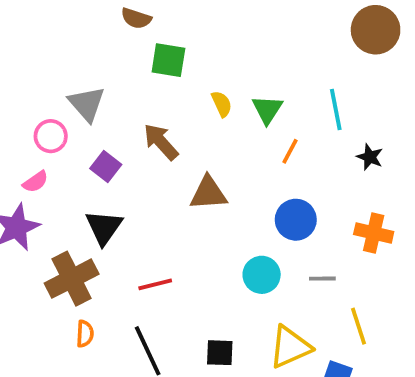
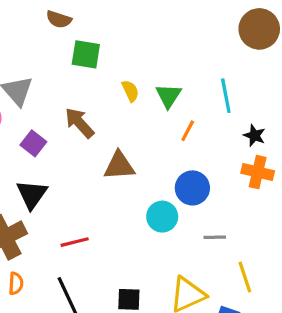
orange cross: (374, 233) -> (258, 172), moved
cyan circle: (262, 275) -> (162, 217), moved

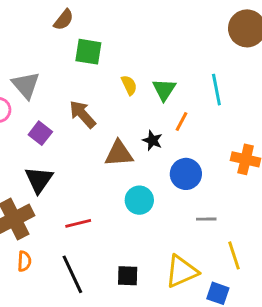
brown semicircle: (59, 19) -> (64, 20), turned -70
black star: (254, 135) -> (152, 140), moved
cyan circle: (162, 217) -> (139, 200), moved

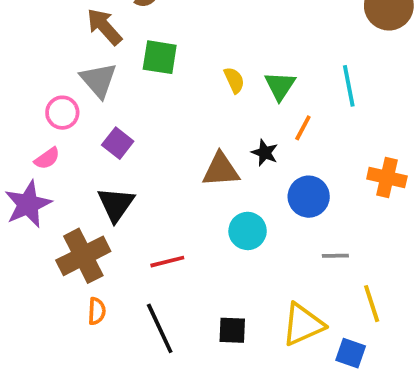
green square: (88, 52) -> (160, 57), moved
brown arrow: (83, 114) -> (104, 27), moved

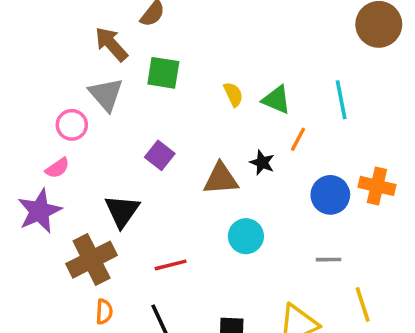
green triangle: (280, 86) -> (276, 100), turned -40
purple square: (118, 143) -> (160, 155), moved
blue circle: (309, 197) -> (330, 195), moved

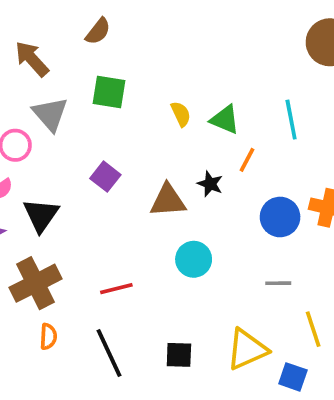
brown arrow: (111, 44) -> (32, 59), moved
black triangle: (122, 211) -> (41, 215), moved

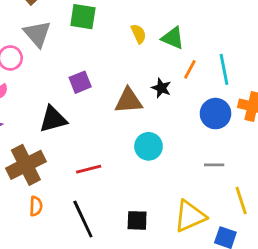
cyan line: (291, 120) -> (224, 69), moved
purple square: (105, 177) -> (80, 82), turned 30
black triangle: (41, 215) -> (53, 119), moved, turned 40

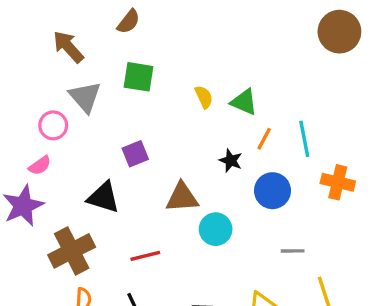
brown triangle: (129, 101) -> (182, 197), moved
blue circle: (215, 114) -> (272, 191), moved
black triangle: (53, 119) -> (103, 197), turned 32

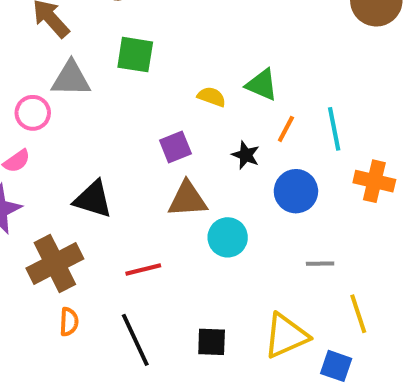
gray triangle: (85, 97) -> (71, 79), turned -48
yellow semicircle: (204, 97) -> (212, 97), moved, turned -45
purple square: (135, 154) -> (175, 147), moved

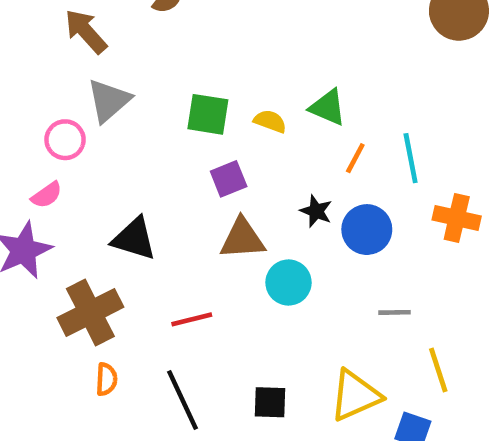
green square: (135, 55) -> (208, 114), moved
gray triangle: (71, 79) -> (109, 101), turned -42
black star: (246, 155) -> (316, 211), moved

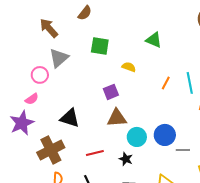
green triangle: (328, 107) -> (154, 40), moved
green square: (208, 114) -> (100, 46), moved
black star: (316, 211) -> (126, 159), moved
blue circle: (367, 230) -> (165, 135), moved

